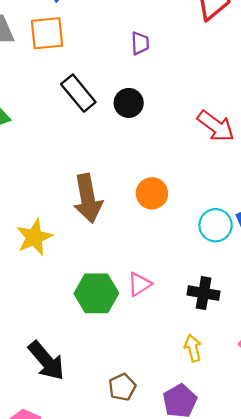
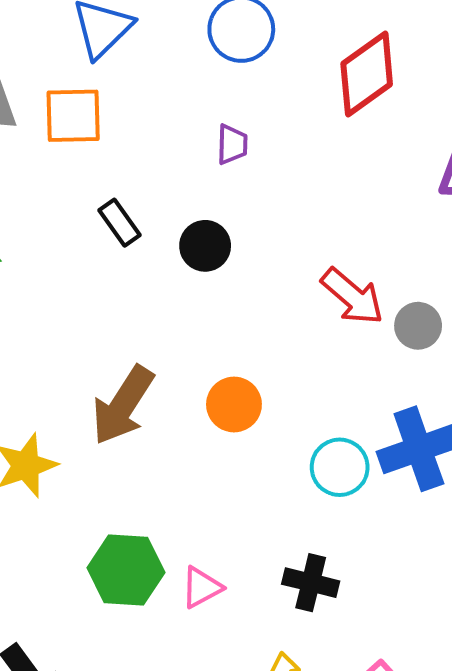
black rectangle: (78, 93) -> (120, 223), size x0.7
brown arrow: (88, 198) -> (123, 405), turned 39
pink triangle: (139, 284) -> (201, 587), moved

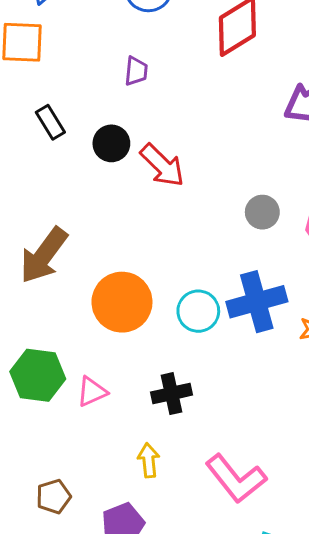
red arrow: (352, 296) -> (162, 165), moved
orange circle: (234, 404) -> (122, 302), moved, size x1.5
black cross: (311, 583) -> (171, 394), turned -30

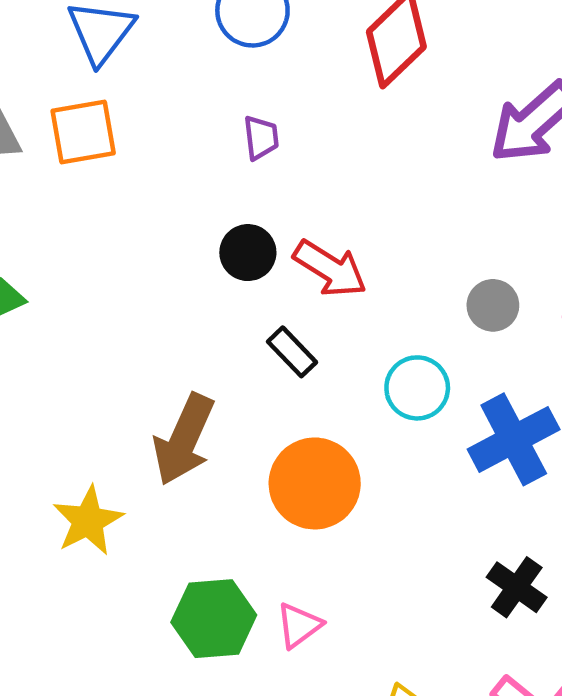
black rectangle: (50, 122) -> (292, 352), moved
cyan circle: (198, 311) -> (417, 388), moved
black cross: (171, 394) -> (517, 587), moved, turned -30

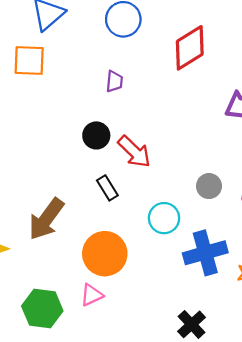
pink triangle: (299, 625) -> (92, 295), moved

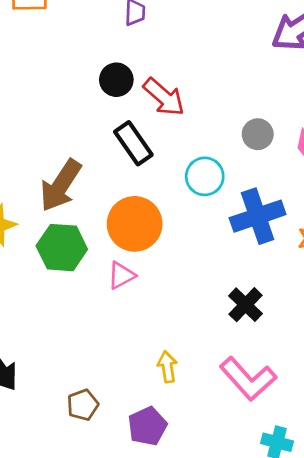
black rectangle: (107, 188) -> (133, 143), size x1.4
green hexagon: (42, 308) -> (62, 248), moved

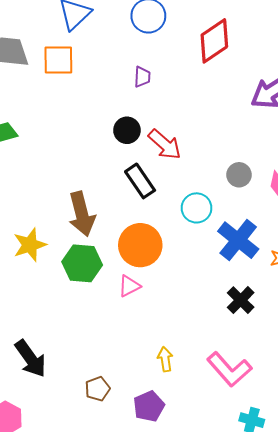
brown arrow: (61, 185) -> (82, 214), turned -48
blue cross: (258, 216) -> (238, 240), turned -33
black cross: (245, 305) -> (241, 300), moved

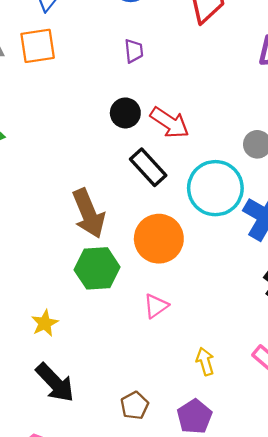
cyan circle: (197, 208) -> (215, 188), size x1.6
yellow star: (30, 245) -> (45, 323), moved, size x0.7
pink triangle: (129, 286) -> (156, 306), moved

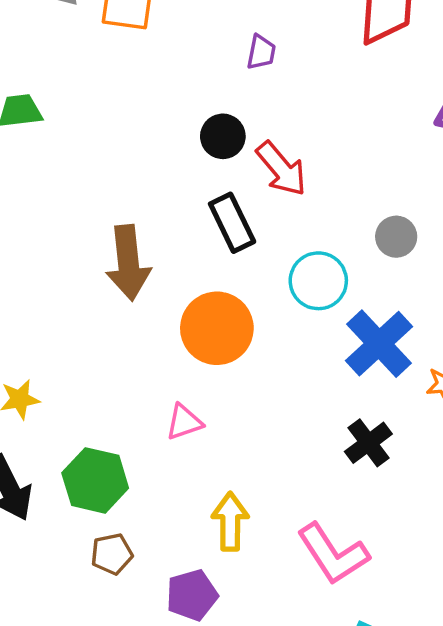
cyan circle: (215, 188) -> (318, 281), size x0.7
green hexagon: (97, 268) -> (95, 480), moved
yellow arrow: (205, 361) -> (230, 522), size x1.4

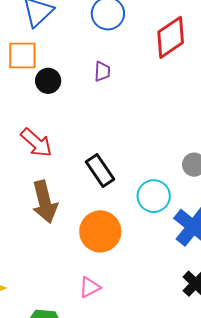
black circle: (223, 136) -> (48, 81), moved
red arrow: (281, 169) -> (36, 143), moved

